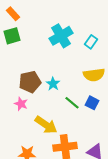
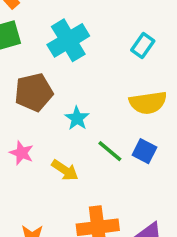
cyan cross: (61, 36) -> (68, 40), moved
brown pentagon: (30, 82) -> (34, 92), moved
yellow arrow: (46, 125) -> (65, 170), moved, size x0.7

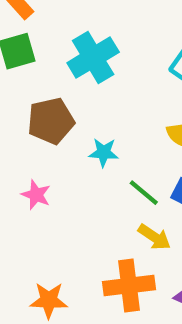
cyan star: (77, 118) -> (104, 153), turned -30
yellow arrow: (65, 170) -> (154, 237), moved

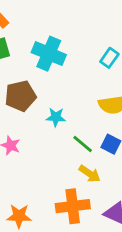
cyan cross: (93, 58) -> (49, 54), turned -36

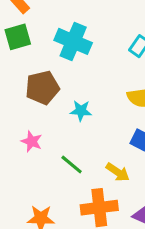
green line: (83, 144) -> (72, 165), moved

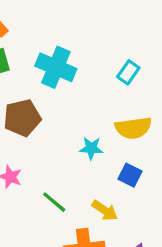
cyan star: (81, 111) -> (91, 148), moved

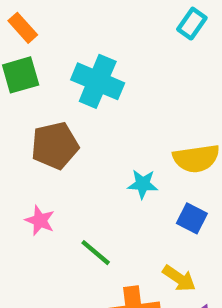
cyan rectangle: (128, 72) -> (192, 24), moved
yellow arrow: (105, 210) -> (179, 278), moved

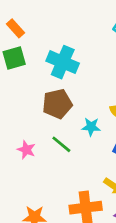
brown pentagon: (55, 146) -> (57, 104), moved
green line: (96, 253) -> (61, 144), moved

